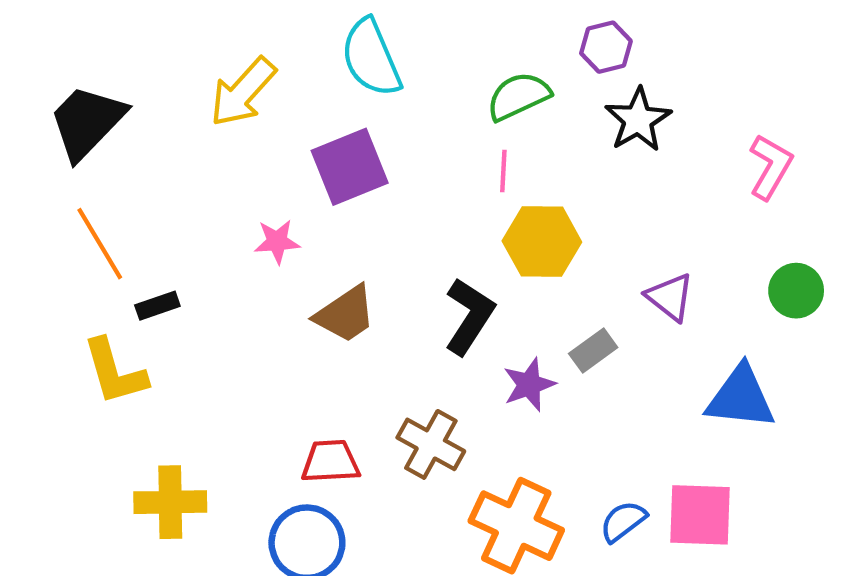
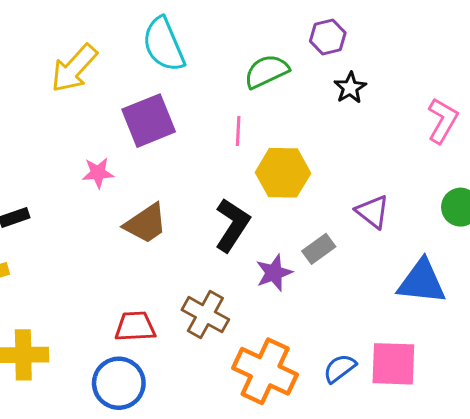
black star: (638, 120) -> (350, 88), size x0.7
pink line: (503, 171) -> (238, 131), moved

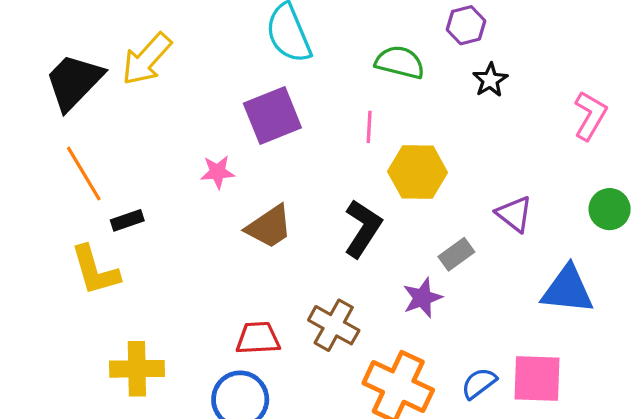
yellow arrow: (74, 68) -> (147, 59), moved
green semicircle: (267, 71) -> (400, 62), turned 39
purple star: (274, 273) -> (422, 298), moved

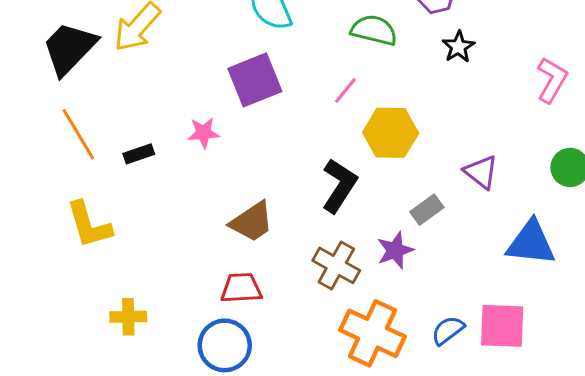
pink line: (369, 127) -> (345, 91), turned 36
black rectangle: (127, 220) -> (139, 154), moved
brown trapezoid: (269, 227) -> (252, 222), moved
brown cross: (334, 325) -> (336, 265), moved
yellow cross: (137, 369) -> (128, 317), size x0.7

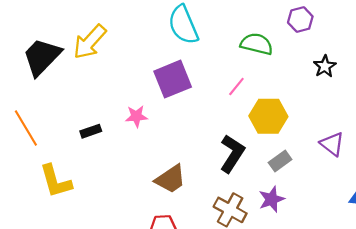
black star: (458, 47) -> (325, 66), moved
orange line: (78, 134) -> (26, 128), moved
gray rectangle: (427, 210) -> (280, 161), moved

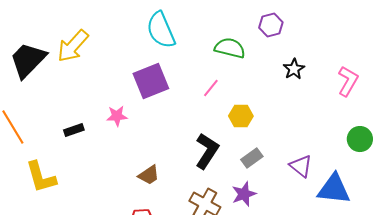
yellow hexagon: (268, 116) -> (241, 116), size x0.7
purple triangle: (332, 144) -> (301, 166), moved
brown trapezoid: (171, 179) -> (149, 175), size x0.7

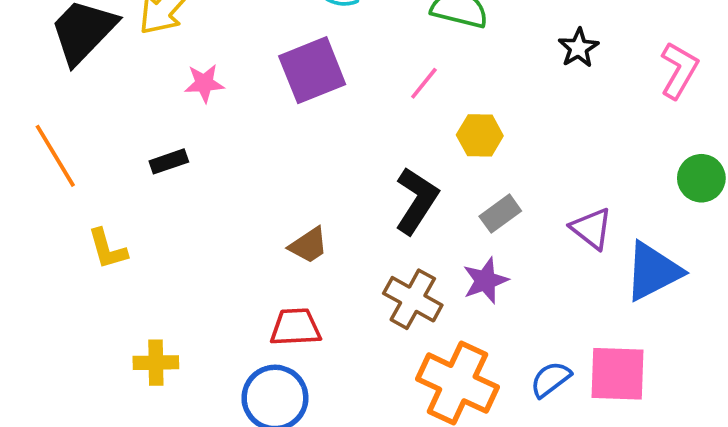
pink star: (117, 116) -> (204, 83), moved
yellow L-shape: (41, 177) -> (107, 249), size x0.7
blue triangle: (334, 189) -> (653, 271), turned -33

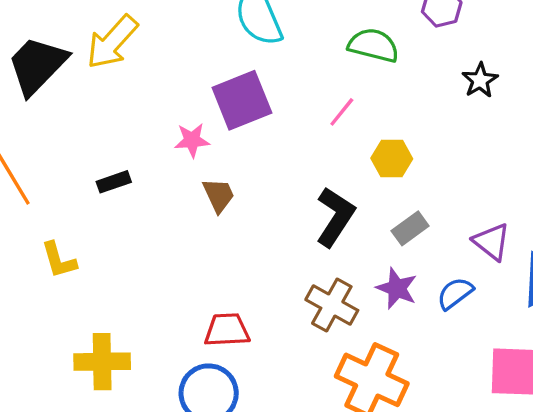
pink star: (204, 83) -> (192, 140), moved
brown trapezoid: (308, 245) -> (219, 195), moved, turned -81
purple star: (485, 281) -> (397, 288), turned -30
yellow cross: (156, 363) -> (102, 362), size x1.4
blue semicircle: (551, 379) -> (455, 293), moved

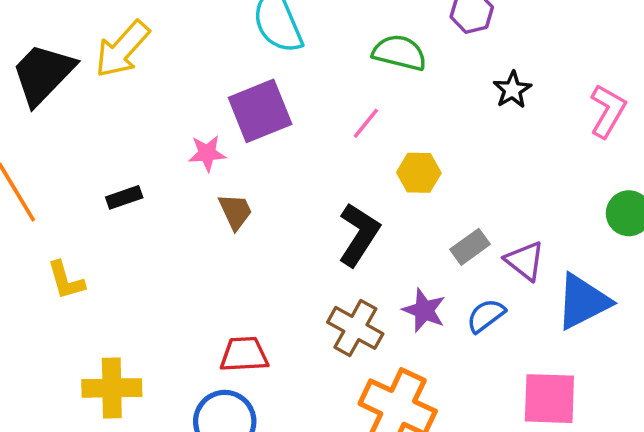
gray rectangle: (410, 228) -> (470, 247), moved

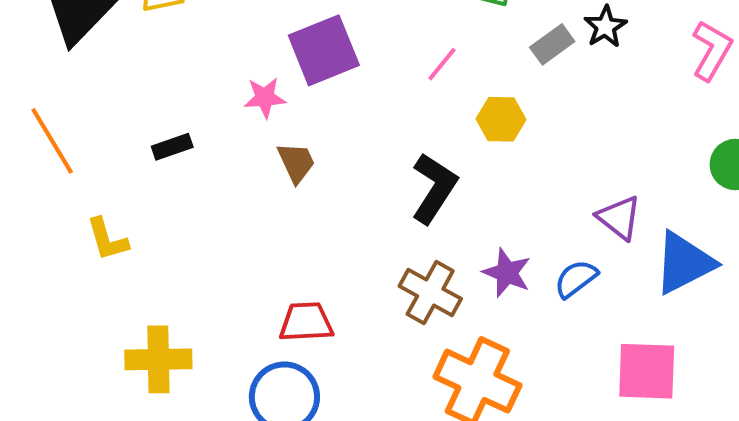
gray rectangle: (470, 247) -> (552, 44), moved

